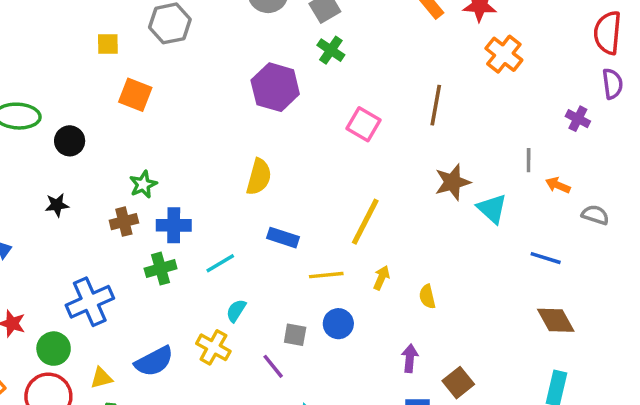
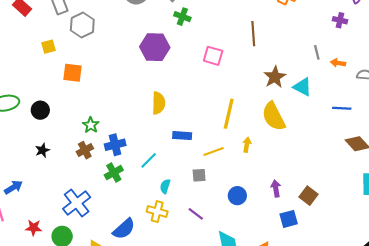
yellow semicircle: (427, 297) -> (274, 116), moved, size x2.0
blue circle: (338, 324) -> (237, 196), moved
gray square: (295, 335) -> (199, 175), moved

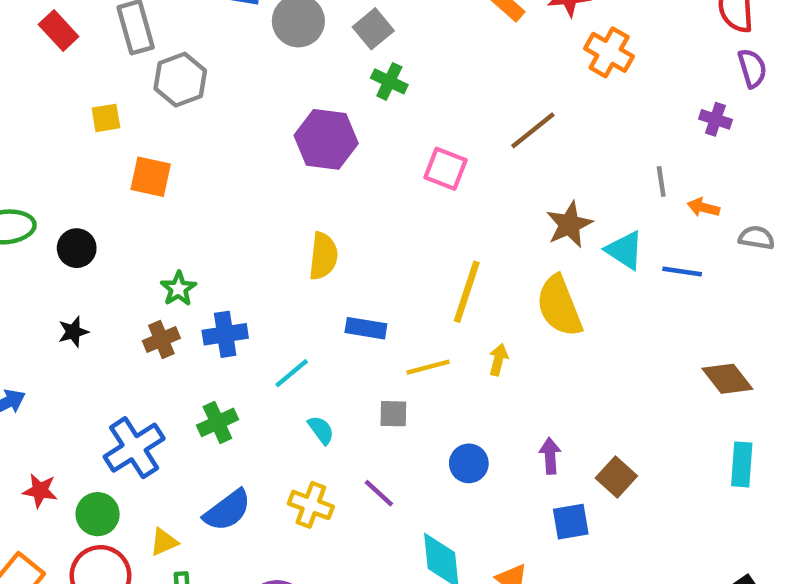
brown line: (253, 34) -> (533, 130), turned 50
blue line: (342, 108) -> (682, 272), moved
green cross: (114, 173) -> (217, 422), moved
cyan semicircle: (165, 186) -> (321, 430), turned 120
yellow cross: (157, 212) -> (311, 505), moved

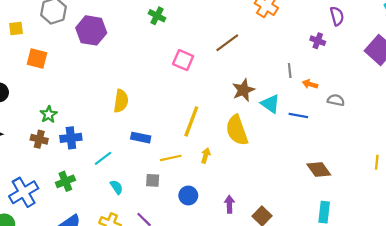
purple hexagon: (326, 139) -> (91, 30), moved
brown cross: (161, 340) -> (39, 139), turned 35
blue circle: (469, 463) -> (188, 195), moved

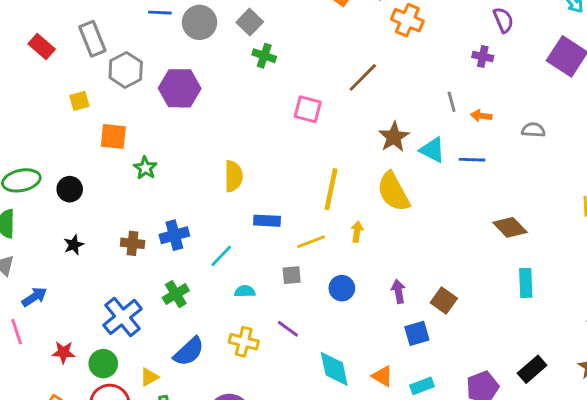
gray semicircle: (336, 100) -> (533, 130), moved
green star: (49, 114) -> (145, 168), moved
cyan semicircle: (117, 187) -> (245, 291), turned -48

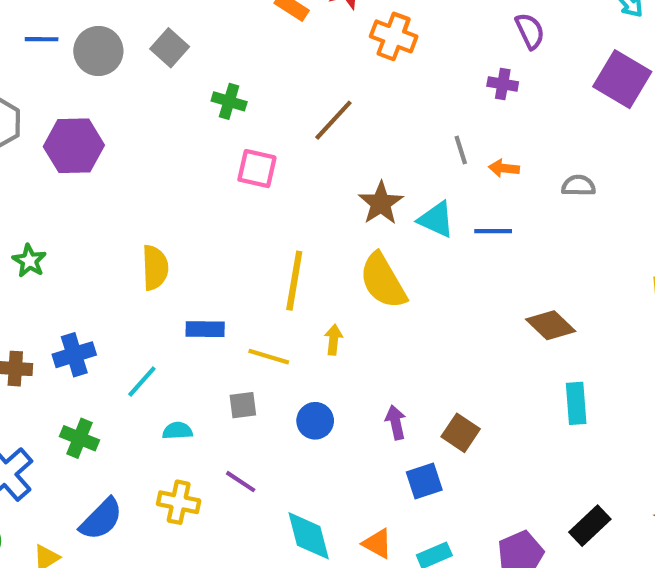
green cross: (264, 56) -> (229, 101), moved
yellow line: (311, 242) -> (269, 357), turned 40
green cross: (176, 294) -> (79, 438), turned -35

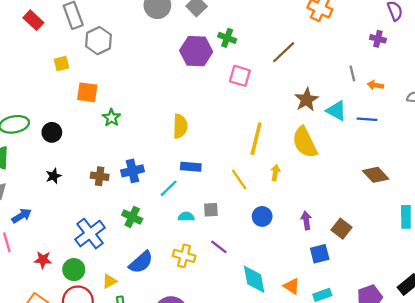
purple hexagon: (74, 146) -> (196, 51), moved
brown diamond: (551, 325) -> (376, 175), moved
blue rectangle: (205, 329) -> (191, 167), moved
yellow line: (269, 357) -> (239, 179), turned 35
gray square: (243, 405) -> (211, 210), moved

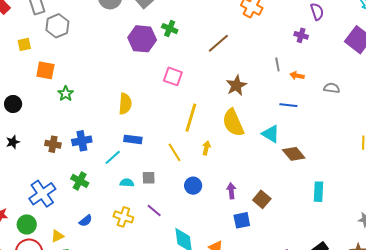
pink square: (240, 76) -> (173, 76), moved
cyan triangle: (336, 111) -> (271, 134), moved
blue semicircle: (141, 262) -> (86, 221), size x0.6

